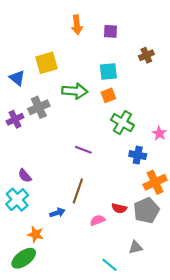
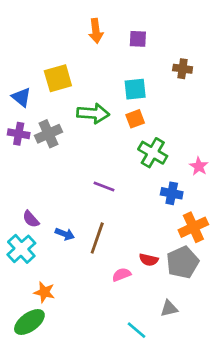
brown cross: (146, 55) -> (183, 69), turned 32
purple cross: (15, 119) -> (19, 134), moved, turned 35
blue arrow: (57, 213) -> (65, 234), moved, turned 40

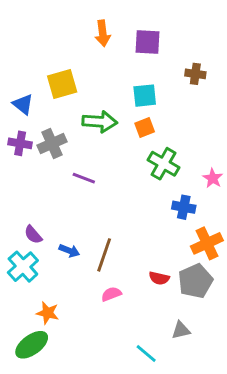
purple square: (138, 39) -> (148, 42), size x1.4
purple line: (104, 187) -> (84, 178), moved
pink semicircle: (122, 275) -> (111, 294), moved

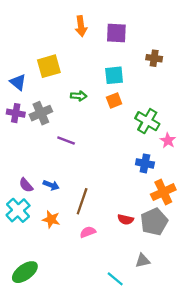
green arrow: (100, 122) -> (79, 96), size x0.6
green cross: (163, 164) -> (147, 121), moved
blue arrow: (69, 251) -> (51, 185), moved
orange star: (48, 313) -> (51, 219), moved

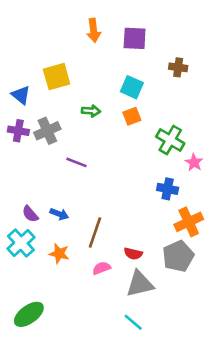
cyan square: (114, 75) -> (132, 87), turned 30
red semicircle: (126, 219) -> (133, 254), moved
gray triangle: (143, 261) -> (140, 284), moved, size x1.6

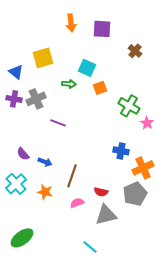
brown cross: (178, 67) -> (135, 51), turned 32
cyan square: (132, 87) -> (87, 68), moved
blue cross: (168, 189) -> (121, 151), moved
purple semicircle: (30, 214) -> (23, 154), moved
cyan line: (133, 322) -> (90, 247), moved

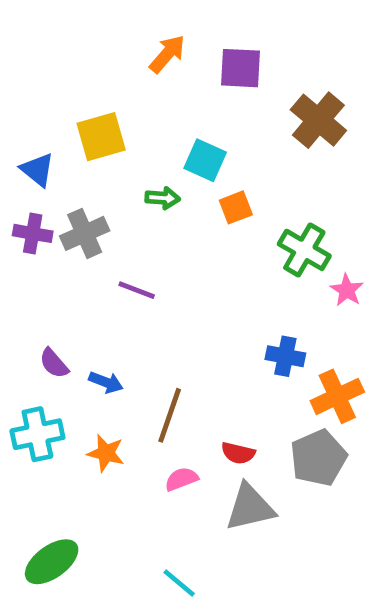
orange arrow: (71, 23) -> (167, 54), turned -132
brown cross: (135, 51) -> (318, 120), size x1.6
cyan cross: (16, 184) -> (37, 434), turned 30
cyan line: (90, 247) -> (179, 583), moved

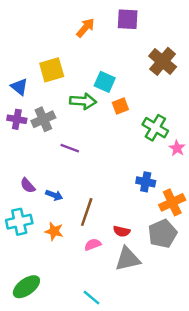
purple square: (241, 68) -> (128, 19), moved
green arrow: (163, 198) -> (83, 101), size x1.5

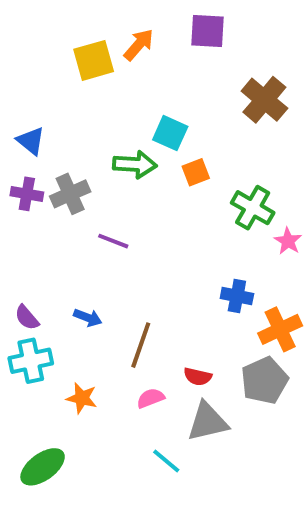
yellow square: (52, 70) -> (94, 60), moved
purple semicircle: (28, 186) -> (27, 318), moved
orange star: (54, 231) -> (82, 398), moved
cyan line: (91, 298) -> (166, 461), moved

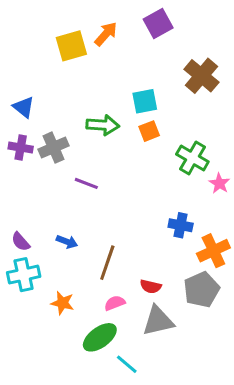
purple square: (207, 31) -> (158, 23), turned -32
cyan square: (170, 133) -> (145, 101), moved, turned -35
cyan line: (166, 461) -> (127, 364), moved
green ellipse: (43, 467) -> (100, 337), moved

